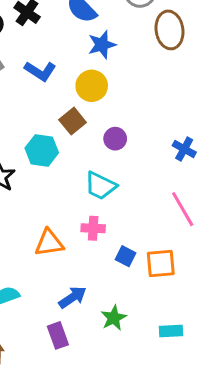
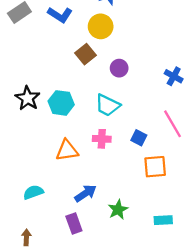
cyan hexagon: (42, 150) -> (61, 103), moved
blue square: (125, 256) -> (139, 138), moved

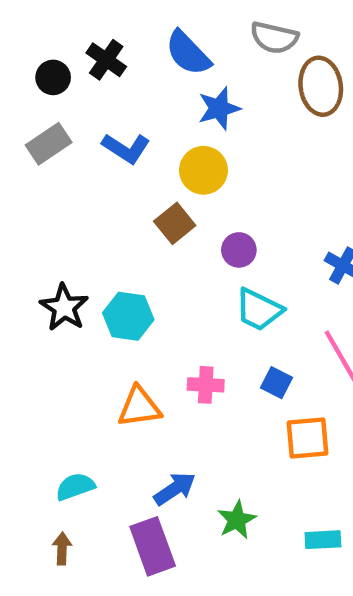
cyan trapezoid: (108, 105) -> (259, 310), moved
purple rectangle: (74, 224) -> (153, 546), size x1.4
brown arrow: (26, 237) -> (62, 549), moved

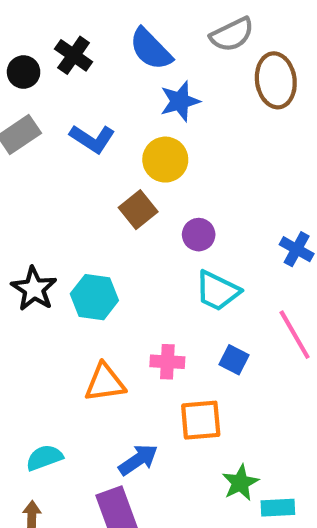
gray semicircle: (274, 38) -> (232, 34), turned -39
orange square: (307, 438) -> (201, 420), moved
green star: (237, 520) -> (240, 483), moved

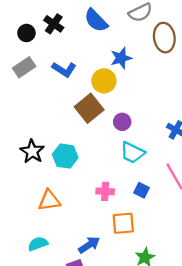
blue star: (180, 101) -> (121, 58), moved
brown square: (138, 210) -> (89, 108), size x1.4
orange triangle: (105, 383) -> (49, 200), moved

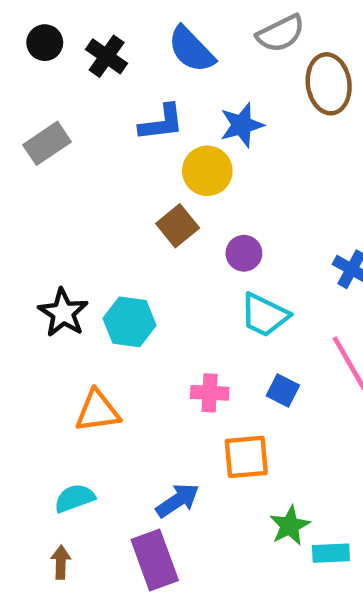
black circle: (26, 33) -> (45, 43), moved
blue L-shape: (64, 69) -> (162, 123), moved, turned -40
brown square: (89, 108) -> (178, 226), size x0.7

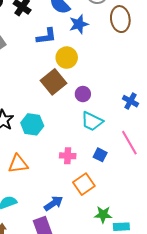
blue star: (242, 125) -> (79, 24), moved
brown square: (178, 226) -> (53, 82), size x1.4
orange square: (246, 457) -> (84, 184), turned -30
green star: (290, 526) -> (103, 215), turned 30

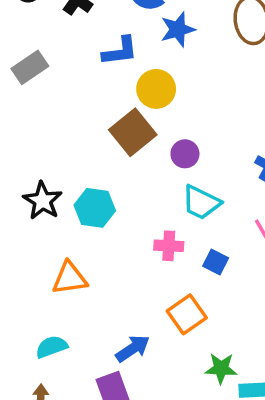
pink cross: (68, 156) -> (169, 246), moved

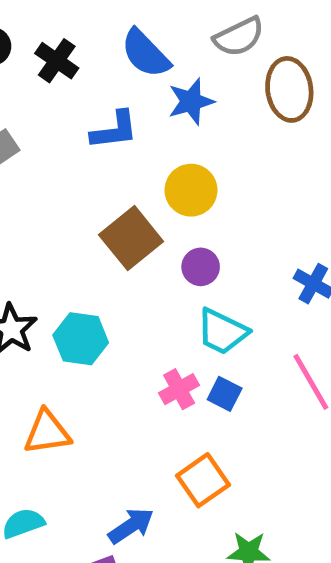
yellow circle: (156, 89) -> (191, 190), moved
pink cross: (169, 246) -> (179, 389), turned -32
blue square: (216, 262) -> (225, 394), moved

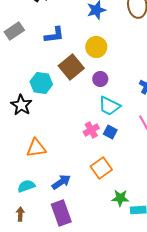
blue L-shape: (114, 130) -> (54, 35), moved
cyan hexagon: (81, 339) -> (41, 83), moved
blue arrow: (131, 526) -> (61, 182), moved

